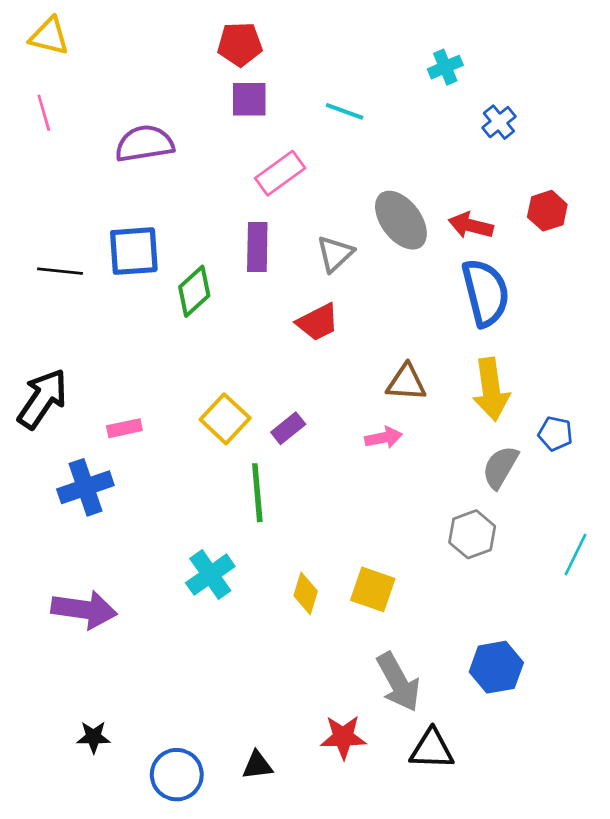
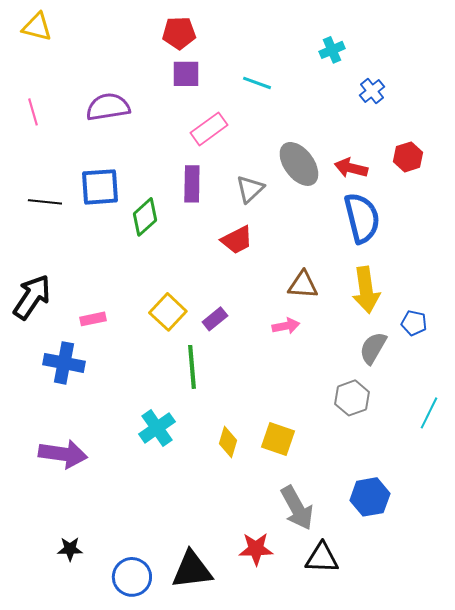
pink line: (44, 113) -> (33, 112), moved
blue cross: (85, 487) -> (64, 363), turned 30
black triangle: (257, 765) -> (192, 570), size x1.8

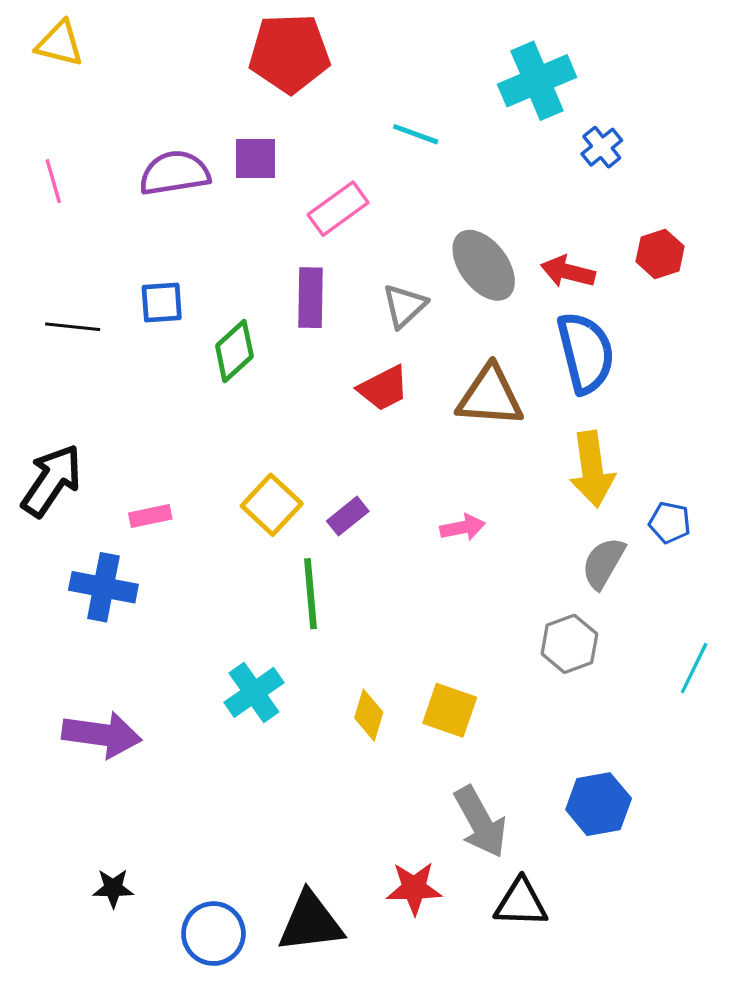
red pentagon: (179, 33) -> (289, 53), size x1.5
cyan cross: (332, 50) -> (537, 81), size x1.8
purple square: (186, 74) -> (256, 158), moved
blue square: (100, 187) -> (162, 302), size x0.7
brown triangle: (303, 285) -> (490, 396), moved, size x1.4

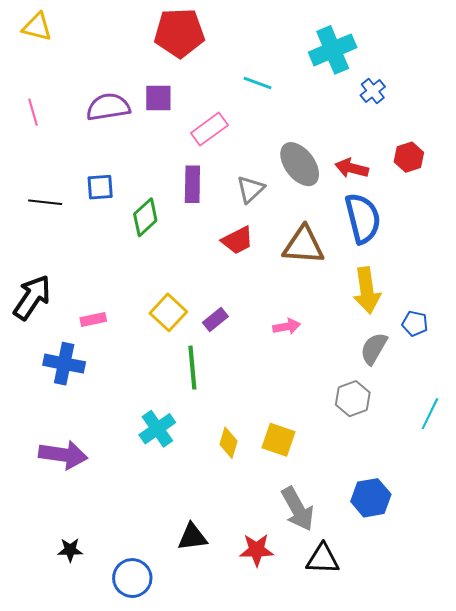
black triangle: (311, 922) -> (192, 537), moved, size x0.7

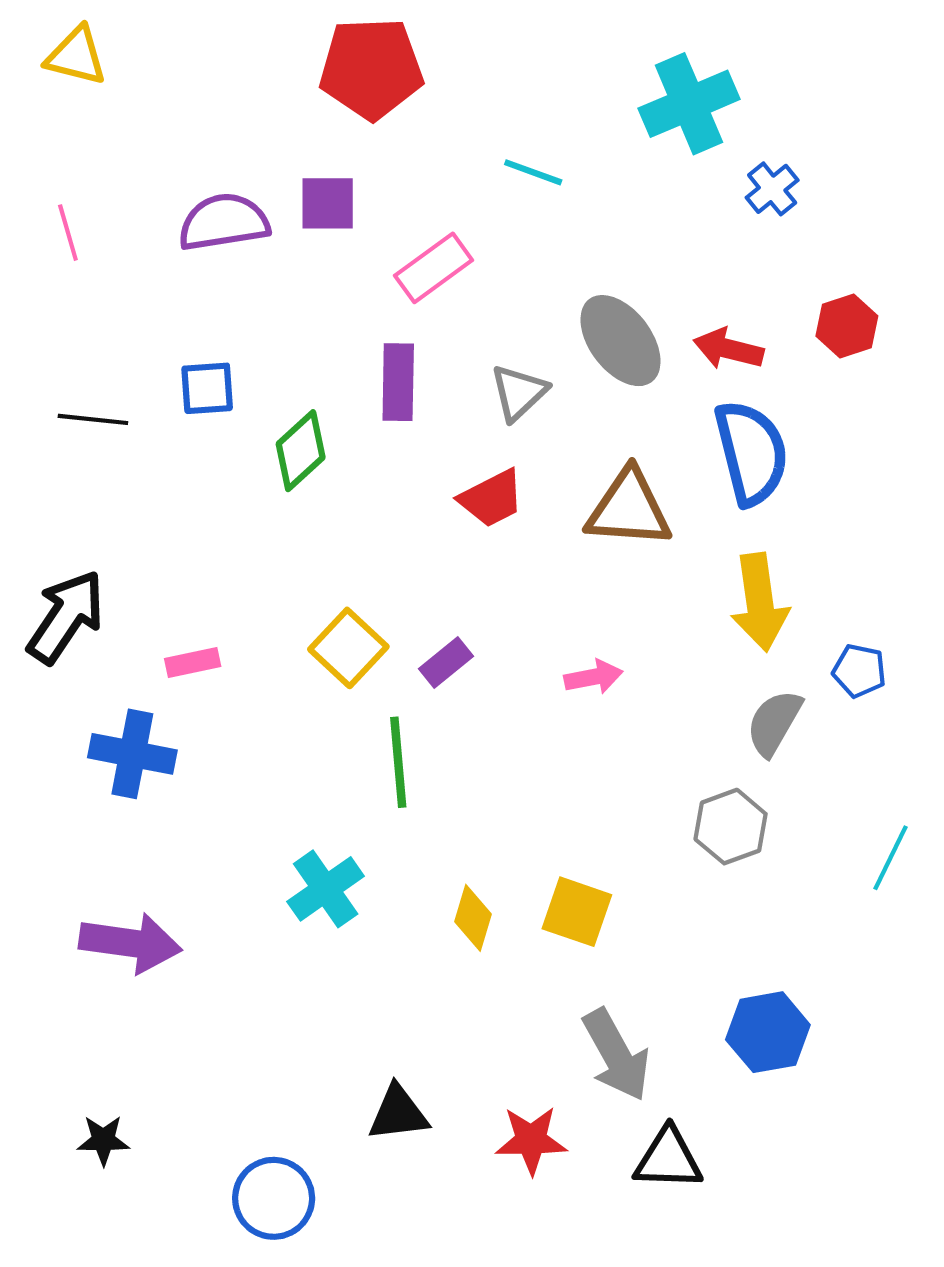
black star: (70, 550) -> (103, 1140), moved

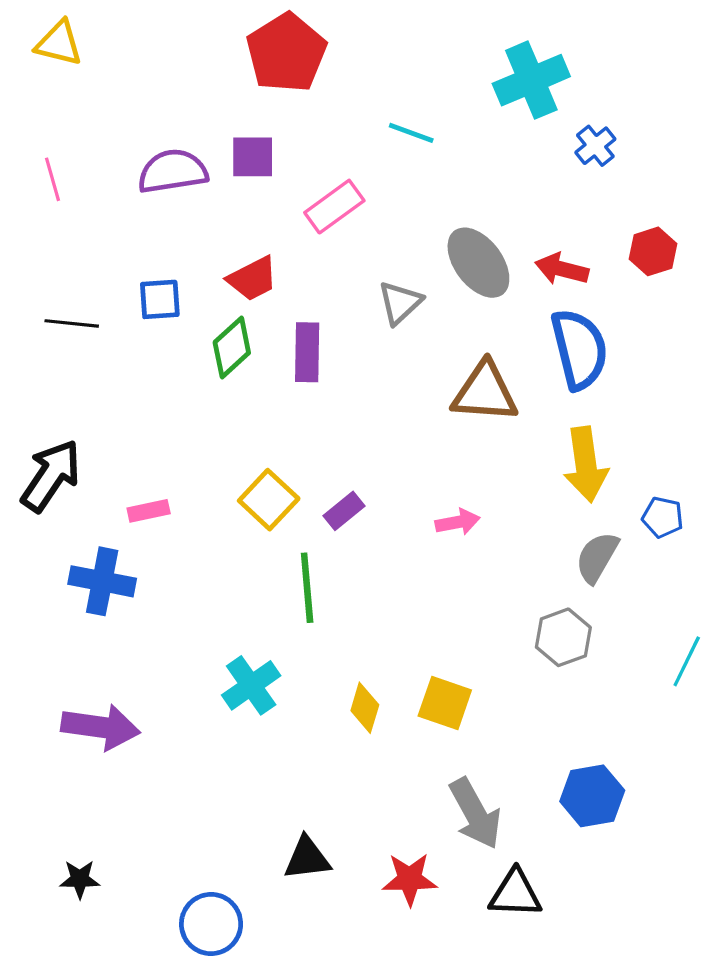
red pentagon: (371, 68) -> (286, 53), turned -30
purple rectangle: (398, 382) -> (307, 352), moved
red trapezoid: (492, 498) -> (253, 279), moved

